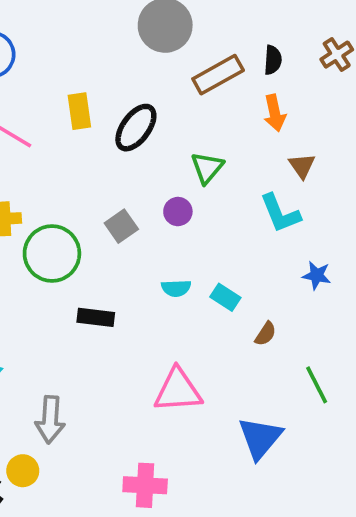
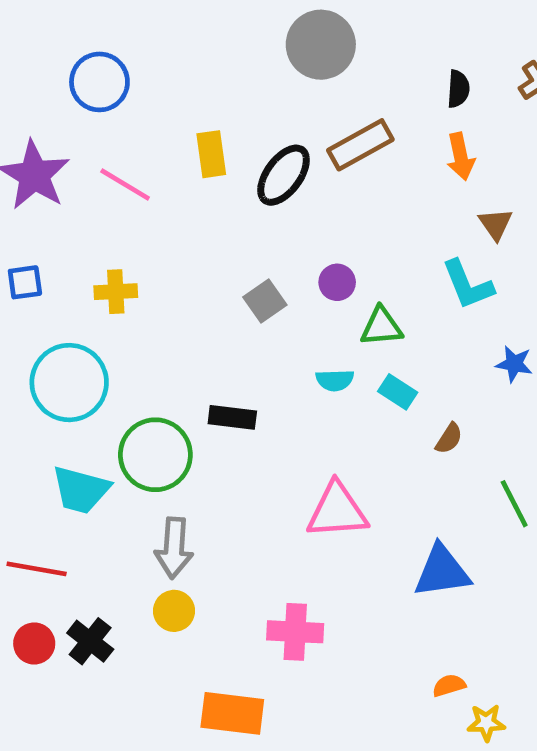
brown rectangle: (218, 75) -> (360, 145), moved
green triangle: (207, 168) -> (381, 327), moved, turned 45
green circle: (52, 253) -> (155, 455), moved
blue triangle: (260, 438) -> (442, 571), turned 42
yellow circle: (23, 471) -> (174, 611), moved

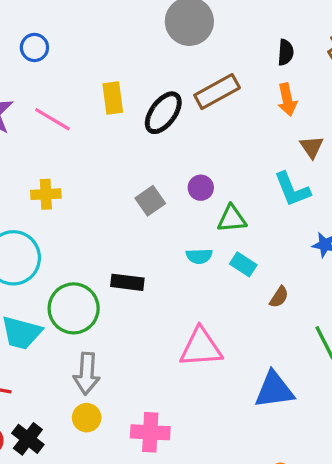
blue circle: (99, 82) -> (34, 47), size x0.7
pink cross: (295, 632) -> (150, 432), moved

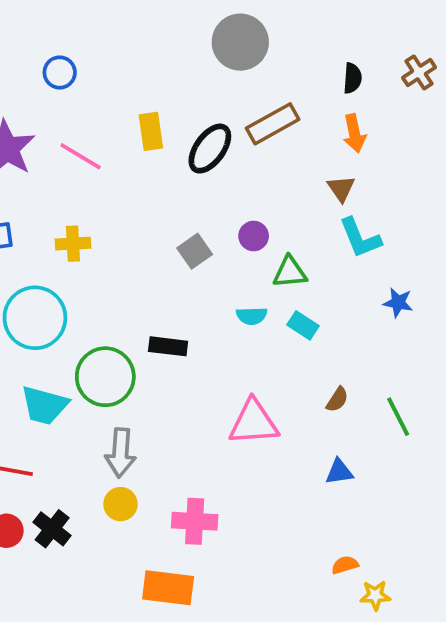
brown triangle: (312, 147) -> (341, 188), moved
brown semicircle: (279, 297) -> (337, 400), moved
blue triangle: (274, 390) -> (339, 472), size x0.6

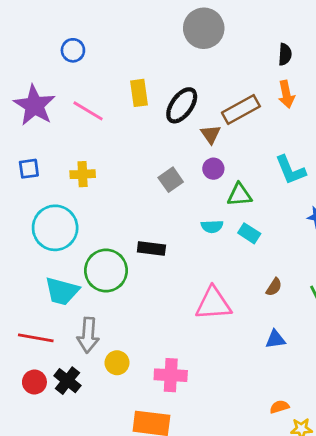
brown rectangle: (273, 124) -> (241, 109), moved
brown triangle: (341, 188) -> (211, 134), moved
gray arrow: (120, 453) -> (88, 335), moved

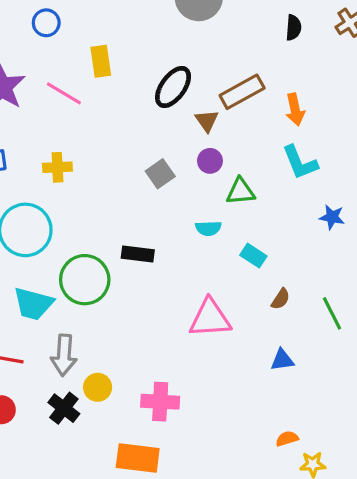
yellow rectangle: (139, 93) -> (101, 61), moved
orange arrow: (286, 94) -> (295, 109), moved
cyan rectangle: (249, 233) -> (253, 256), moved
black cross: (67, 381) -> (64, 408), moved

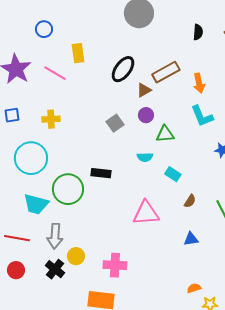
brown triangle: (207, 121) -> (144, 90), turned 35

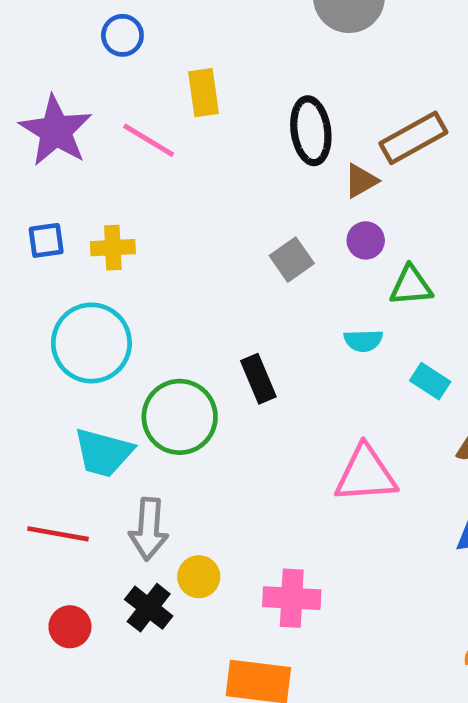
black ellipse: (123, 69) -> (311, 131), turned -44
yellow cross: (51, 119) -> (113, 248), moved
black rectangle: (101, 173) -> (258, 379), turned 60
red circle: (16, 270) -> (70, 627), moved

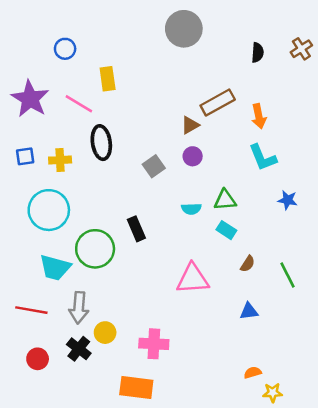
black ellipse: (311, 131) -> (101, 143), moved
green triangle: (411, 286) -> (225, 200), moved

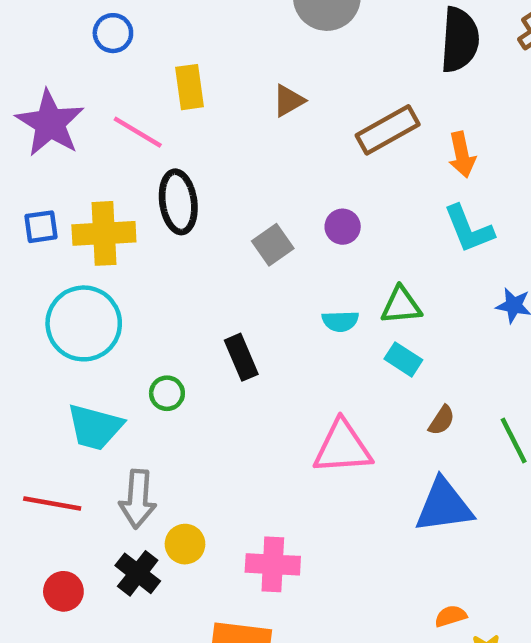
black semicircle: (258, 53) -> (460, 40), size x1.8
brown triangle: (190, 125) -> (289, 101), moved
yellow cross: (60, 160) -> (104, 233), size x1.5
green circle: (95, 249) -> (167, 393), size x0.5
blue triangle: (249, 311) -> (444, 506), size x1.8

